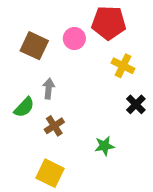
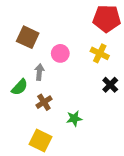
red pentagon: (109, 23) -> (107, 19), moved
pink circle: (74, 38) -> (60, 53), moved
green star: (104, 146) -> (74, 118), moved

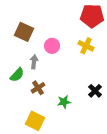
black cross: (110, 85) -> (95, 91), moved

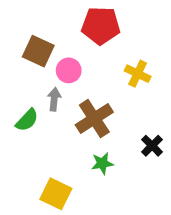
red pentagon: (92, 16) -> (101, 26), moved
pink circle: (52, 46) -> (69, 70), moved
brown cross: (38, 88) -> (94, 118), moved, size x1.6

